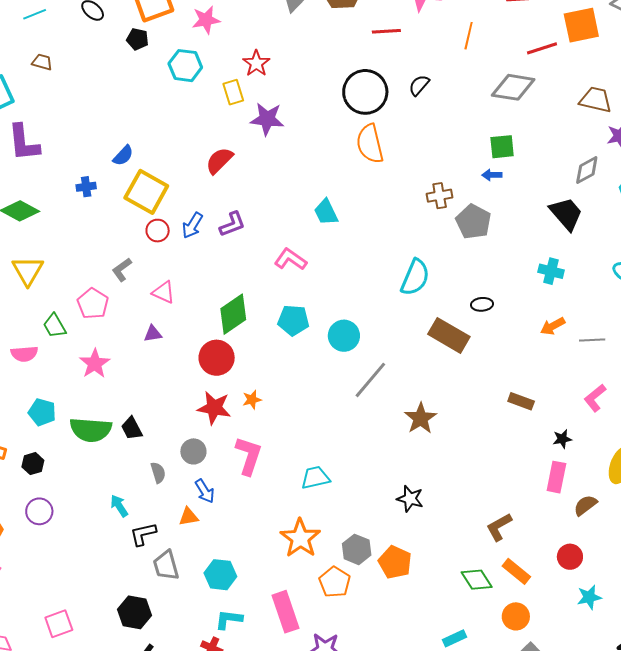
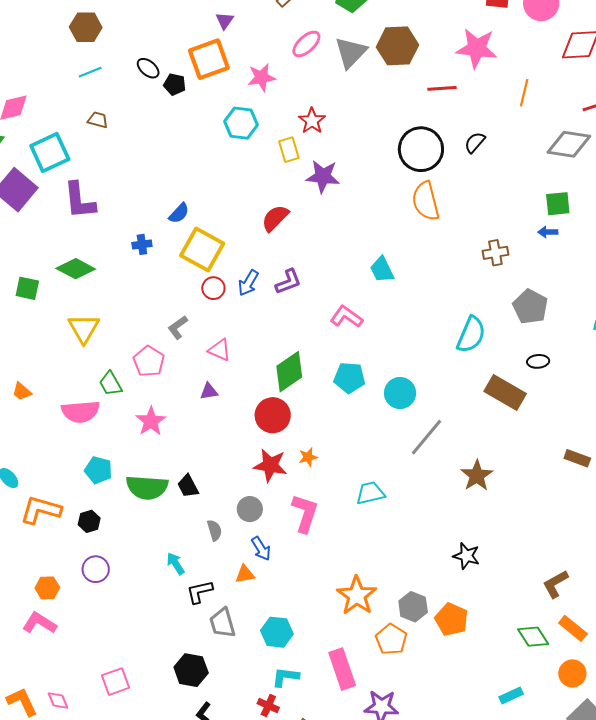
black pentagon: (137, 39) -> (175, 84), moved
gray pentagon: (473, 222) -> (530, 307), moved
pink semicircle: (24, 354) -> (80, 412), size x1.4
cyan trapezoid: (315, 478) -> (370, 493), moved

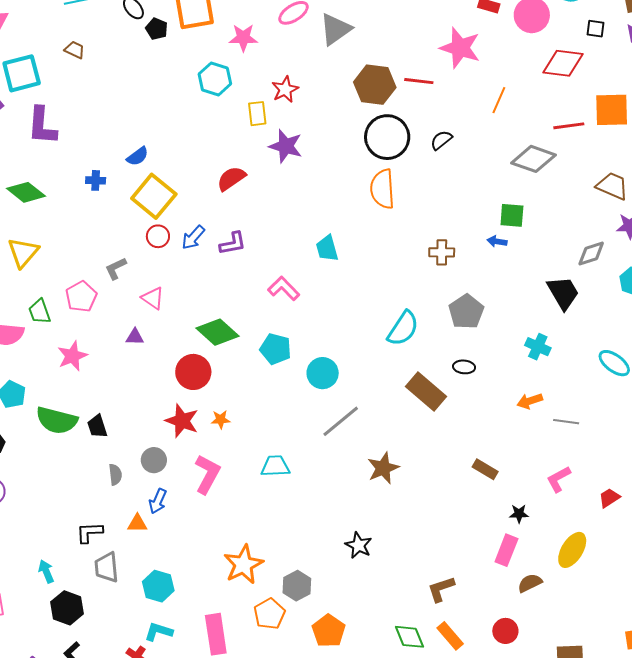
brown hexagon: (398, 46) -> (375, 85), moved
green diamond: (289, 372) -> (217, 332), turned 66
blue arrow: (261, 549) -> (158, 501), turned 45
cyan arrow: (176, 564) -> (46, 571), moved
orange pentagon: (452, 619) -> (329, 631), moved

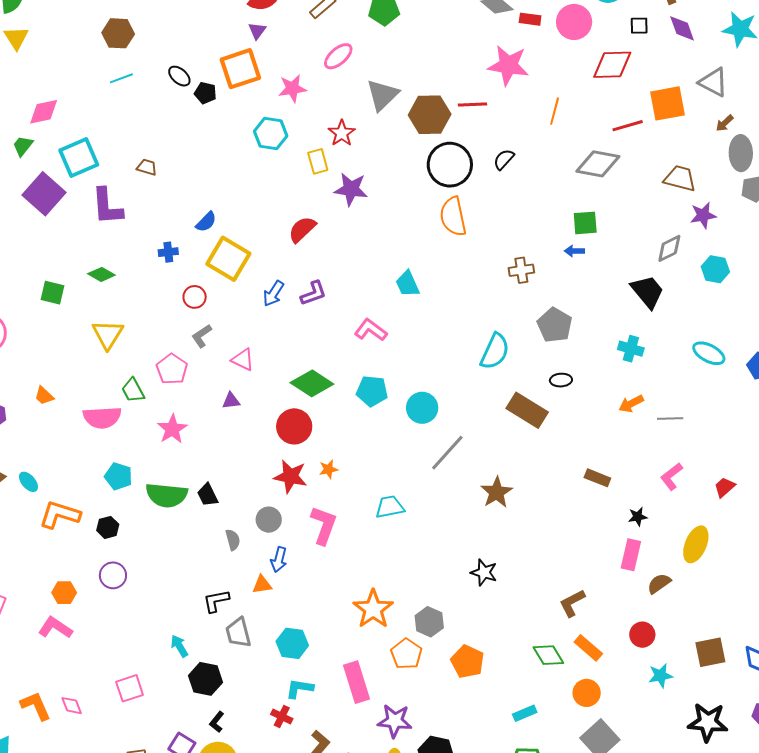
gray triangle: (336, 29) -> (382, 95), moved
brown trapezoid: (75, 50) -> (147, 167), moved
green diamond: (26, 192) -> (101, 274), size x0.7
red circle: (158, 236) -> (195, 297), moved

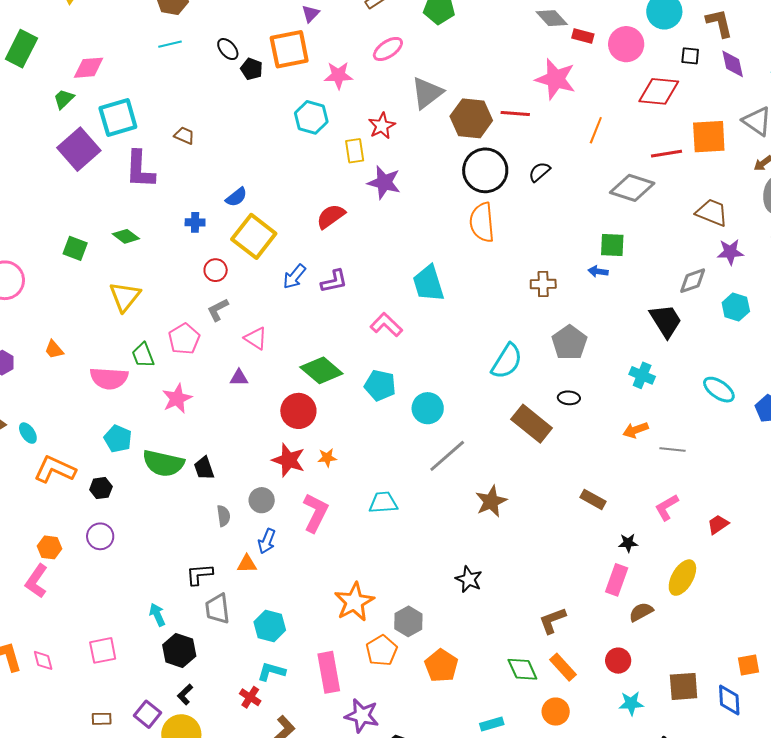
cyan trapezoid: (407, 284) -> (428, 283), size x1.4
pink L-shape: (55, 628) -> (36, 581), turned -96

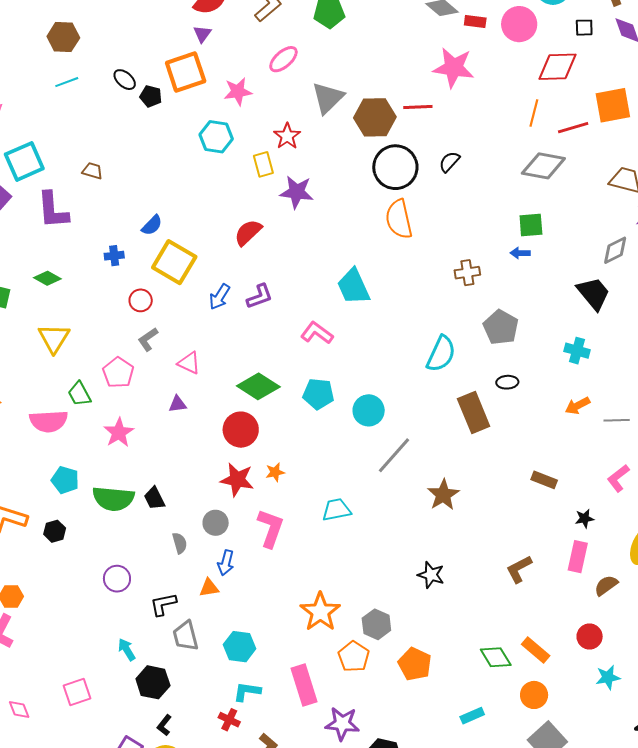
orange line: (596, 130) -> (534, 113), moved
brown rectangle: (532, 424) -> (474, 413), turned 36
purple circle: (100, 536) -> (117, 579), moved
brown L-shape: (552, 620) -> (519, 569), moved

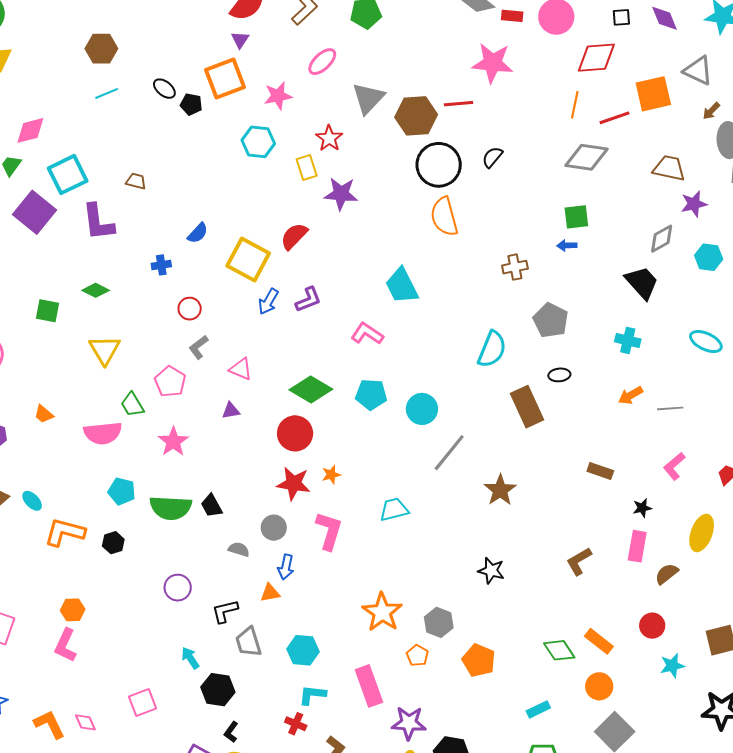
yellow square: (174, 262) -> (248, 260), moved
gray semicircle: (180, 543) -> (239, 549), turned -55
orange pentagon: (354, 657) -> (417, 655), size x0.7

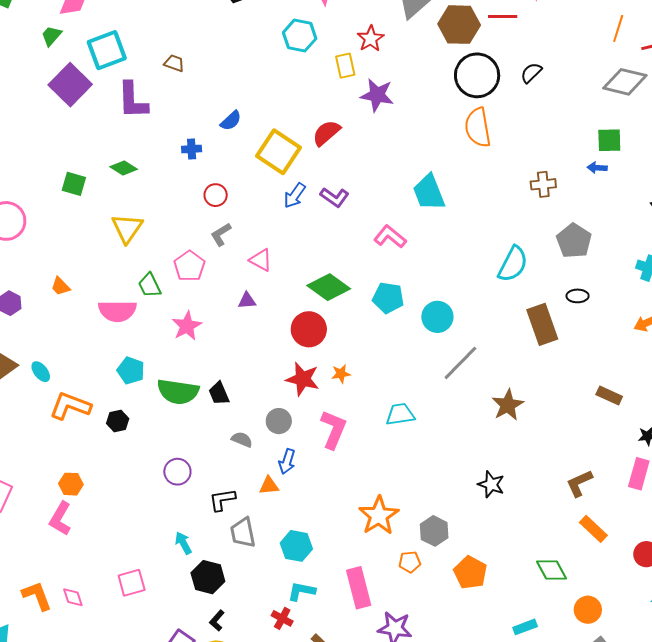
purple L-shape: (308, 300) -> (335, 197), turned 52
orange rectangle: (599, 641) -> (593, 529), moved
orange pentagon: (417, 655) -> (410, 562), turned 30

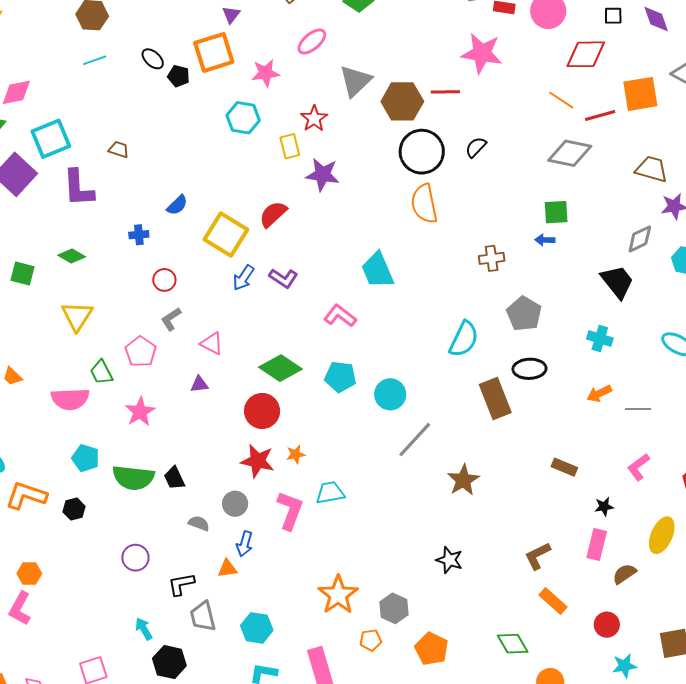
orange line: (618, 28) -> (561, 100), turned -72
black ellipse: (578, 296) -> (529, 369), size x1.5
cyan trapezoid: (400, 414) -> (330, 493), moved

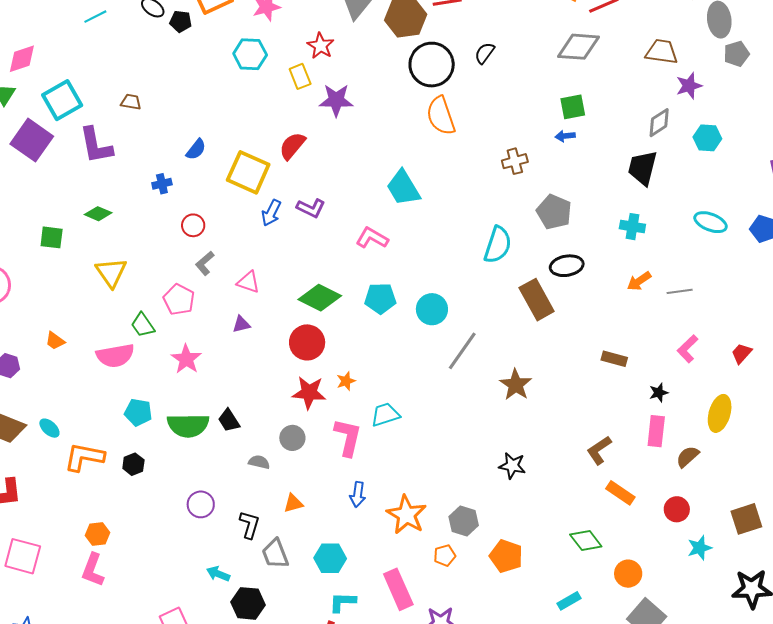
black trapezoid: (617, 282) -> (643, 168), turned -120
blue arrow: (245, 544) -> (358, 494), moved
black L-shape: (181, 584) -> (250, 525), turned 124
cyan arrow: (144, 629) -> (218, 574), turned -30

